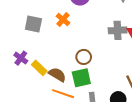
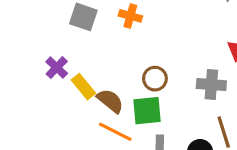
orange cross: (63, 19) -> (130, 16), turned -32
gray cross: (118, 30) -> (211, 85), moved

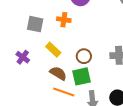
yellow rectangle: (83, 87) -> (53, 50), moved

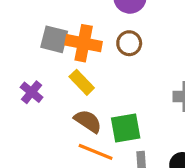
orange cross: (64, 20) -> (84, 43), moved, size x1.5
brown circle: (84, 56) -> (129, 43), moved

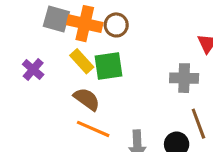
brown circle: (129, 43) -> (116, 25), moved
green square: (126, 128) -> (109, 66), moved

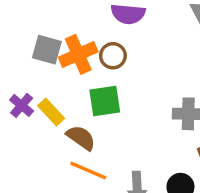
orange cross: (85, 24) -> (78, 54), turned -36
yellow rectangle: (82, 61) -> (51, 112), moved

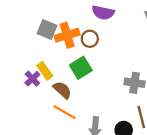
green square: (105, 101) -> (81, 68), turned -30
purple cross: (22, 105) -> (32, 79), moved

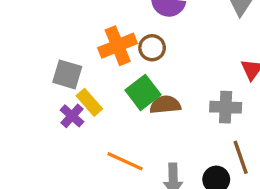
gray square: (47, 29) -> (67, 74), moved
brown semicircle: (62, 90) -> (165, 105), moved, turned -42

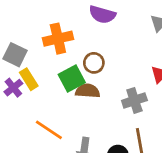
brown circle: (152, 48) -> (94, 63), moved
gray cross: (226, 107) -> (134, 100), turned -30

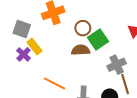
green square: (72, 78) -> (98, 39), moved
gray cross: (134, 100) -> (117, 65), moved

